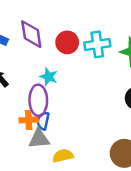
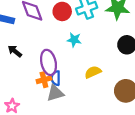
cyan star: (49, 77) -> (74, 40), moved
yellow semicircle: (63, 156) -> (93, 72), moved

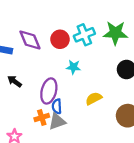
purple ellipse: (49, 62) -> (49, 91), turned 30
orange cross: (44, 80) -> (42, 117), moved

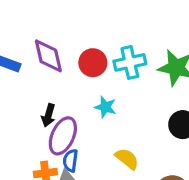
black arrow: (15, 81) -> (48, 115), moved, turned -120
yellow semicircle: (94, 98) -> (127, 159), turned 56

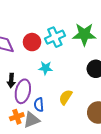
yellow semicircle: (127, 159) -> (66, 97), turned -84
blue semicircle: (70, 161) -> (39, 105), moved

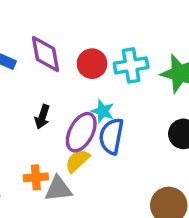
purple ellipse: (23, 91) -> (81, 132), moved
yellow semicircle: (66, 97) -> (77, 161), moved
blue semicircle: (39, 105) -> (111, 136), moved, size x1.5

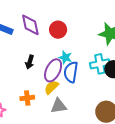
cyan cross: (131, 65) -> (100, 64), moved
gray triangle: (58, 189) -> (59, 106), moved

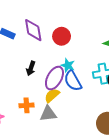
blue semicircle: (71, 72) -> (73, 81), turned -40
gray triangle: (59, 106) -> (48, 114), moved

